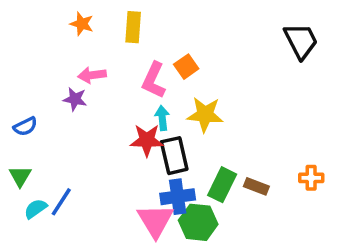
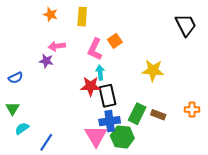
yellow star: (205, 114) -> (153, 70), moved
blue line: (61, 202) -> (46, 142), moved

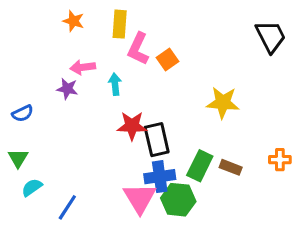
pink L-shape: (95, 49) -> (138, 49), moved
cyan arrow: (100, 73) -> (115, 84), moved

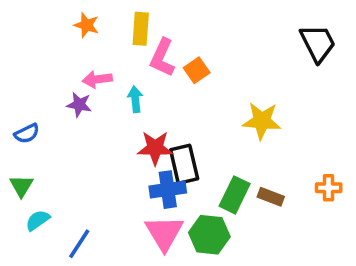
blue cross: (160, 177) -> (168, 190), moved

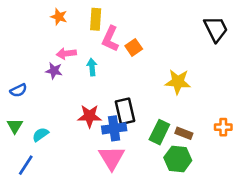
red star: (155, 148) -> (90, 116), moved
cyan semicircle: (38, 220) -> (40, 134), moved
green hexagon: (209, 235) -> (178, 159), moved
blue line: (79, 244) -> (26, 165), moved

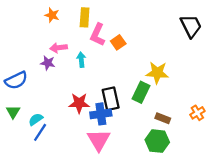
blue semicircle: (18, 90) -> (16, 80), size x1.5
orange cross: (223, 127) -> (197, 113), turned -32
green rectangle: (159, 132) -> (141, 92), moved
blue line: (26, 165) -> (40, 132), moved

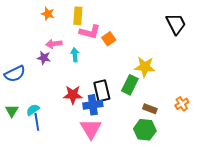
pink L-shape: (98, 35) -> (90, 32), turned -100
green triangle: (13, 112) -> (12, 111), moved
blue line: (40, 132) -> (37, 122), turned -42

